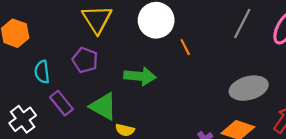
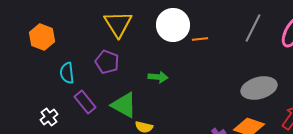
orange line: (185, 47) -> (200, 39), moved, turned -70
green arrow: (140, 76) -> (158, 77), size x0.7
white cross: (23, 119) -> (49, 117), size x0.7

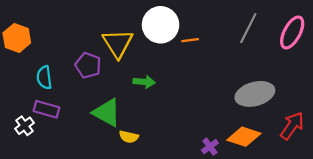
yellow triangle: (118, 24) -> (118, 43), moved
purple rectangle: (85, 102) -> (46, 109), moved, turned -35

